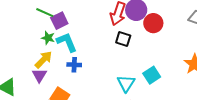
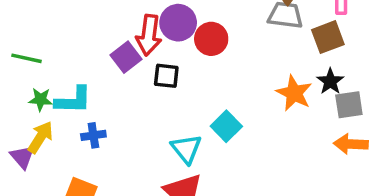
purple square: (59, 21) -> (126, 57), moved
cyan L-shape: (67, 42) -> (73, 100), turned 125
purple triangle: (39, 75) -> (22, 157), moved

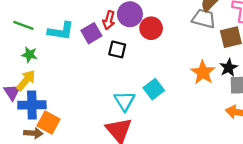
red arrow: (149, 35) -> (109, 20), size x0.7
cyan L-shape: (73, 100) -> (61, 31), moved
blue cross: (93, 135) -> (32, 105), moved, size x1.6

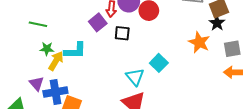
cyan L-shape: (61, 31) -> (75, 51), moved
black star: (229, 68) -> (217, 23), moved
yellow arrow: (26, 80) -> (56, 61), moved

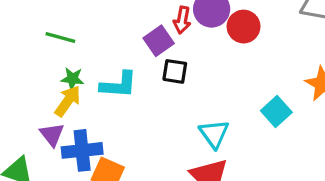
black square: (122, 33) -> (175, 71), moved
yellow arrow: (56, 61) -> (68, 101), moved
cyan square: (159, 63) -> (276, 112), moved

